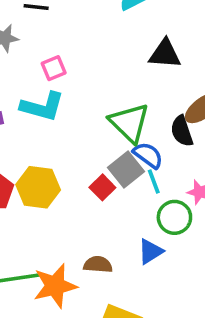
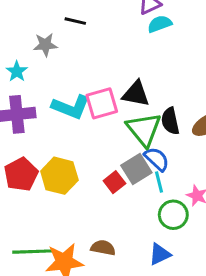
black triangle: (165, 54) -> (136, 94), moved
pink square: (54, 68) -> (102, 103), moved, size x1.5
black semicircle: (182, 131) -> (170, 121), moved
blue triangle: (150, 251) -> (160, 254), moved

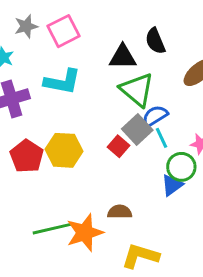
pink square: (102, 103) -> (64, 31), moved
black semicircle: (170, 121) -> (155, 41), moved
blue semicircle: (157, 159) -> (155, 116), turned -64
blue triangle: (160, 254) -> (172, 185), moved

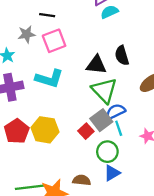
green circle: (181, 167) -> (107, 152), moved
blue triangle: (172, 185) -> (112, 173), moved

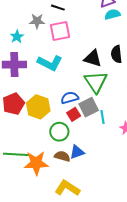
blue semicircle: (116, 111) -> (70, 98), moved
green circle: (107, 152) -> (59, 132), moved
blue triangle: (112, 173) -> (77, 152), moved

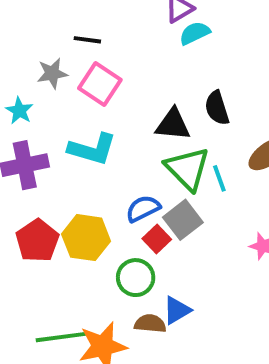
pink square: (60, 31) -> (100, 84), turned -35
cyan line: (103, 117) -> (219, 178), moved

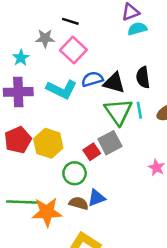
cyan line: (219, 178) -> (139, 110), moved
blue semicircle: (143, 209) -> (92, 79), moved

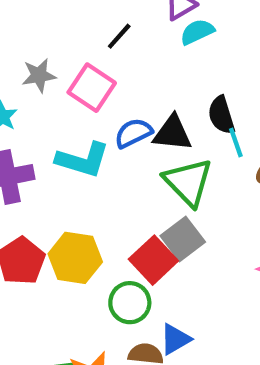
black line: (70, 21) -> (119, 36), moved, turned -56
cyan line: (139, 110) -> (236, 143), moved
red square: (92, 152) -> (153, 260), size x1.5

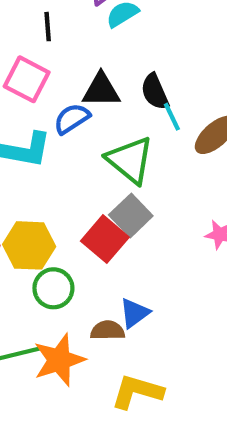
black line: (119, 36) -> (48, 27), turned -40
black triangle: (172, 133) -> (101, 90), moved
green circle: (130, 303) -> (53, 288), moved

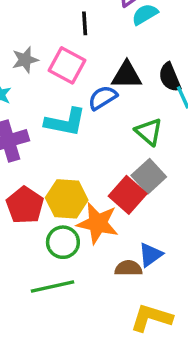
green triangle: (130, 160) -> (149, 132), size x0.7
green circle: (53, 288) -> (63, 242), moved
orange star: (59, 360) -> (98, 223), moved, turned 30

